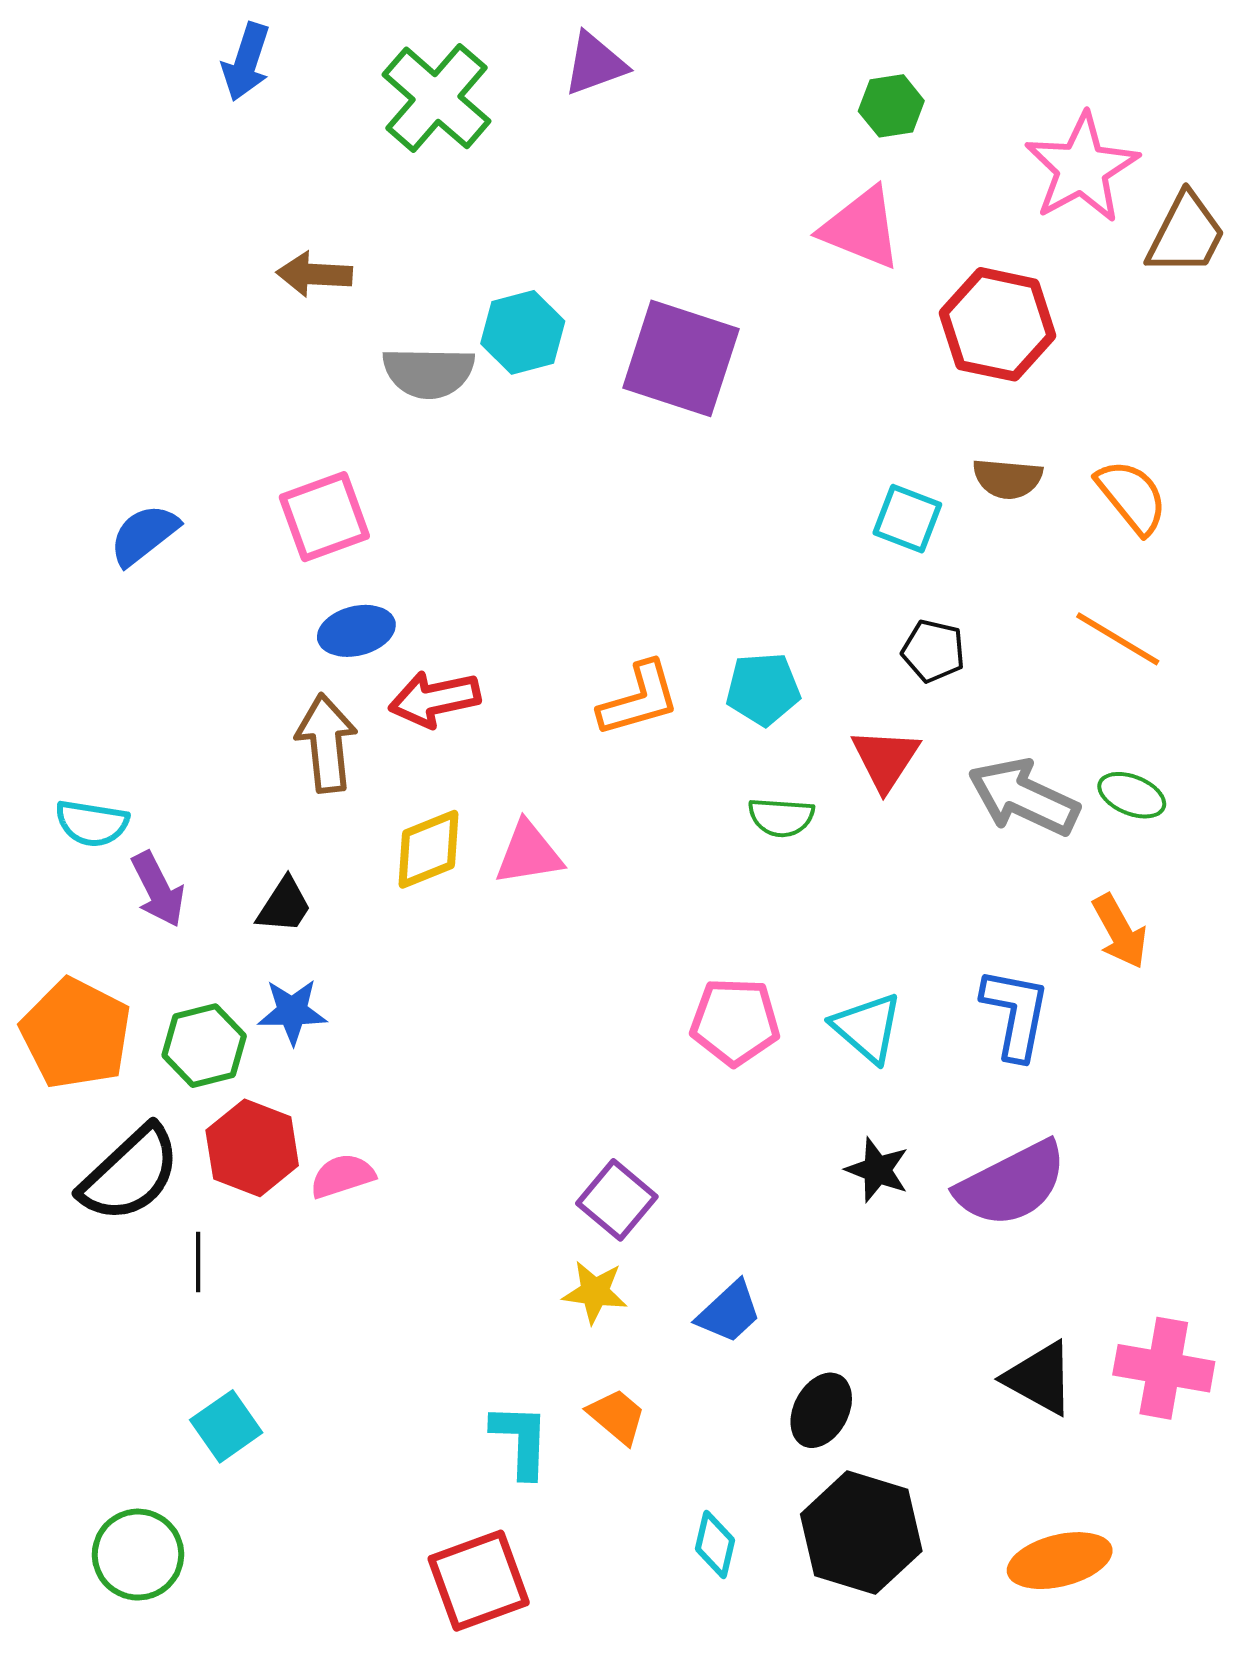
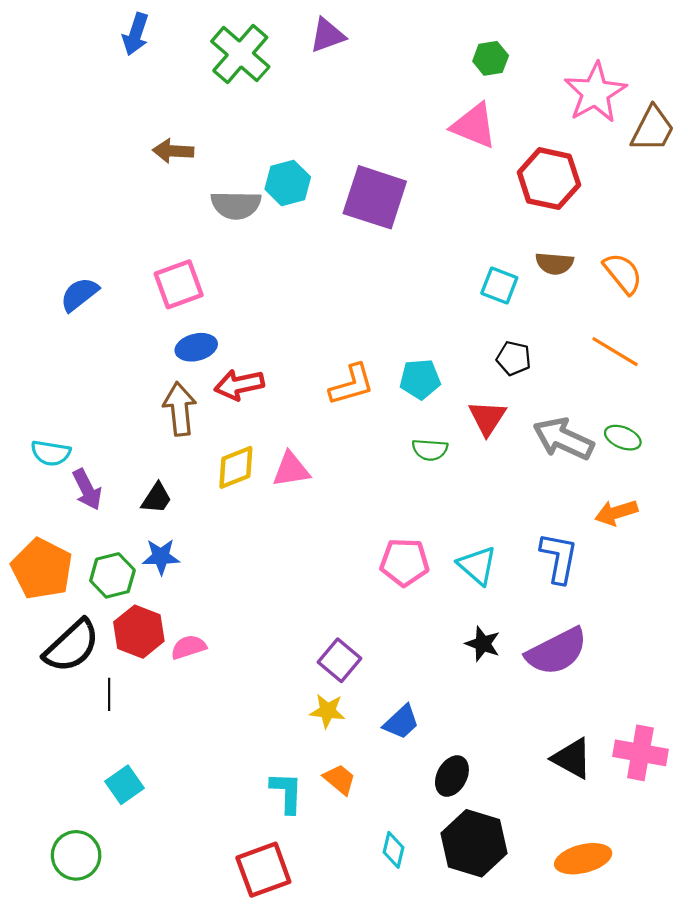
orange arrow: (1120, 931) -> (616, 513), turned 102

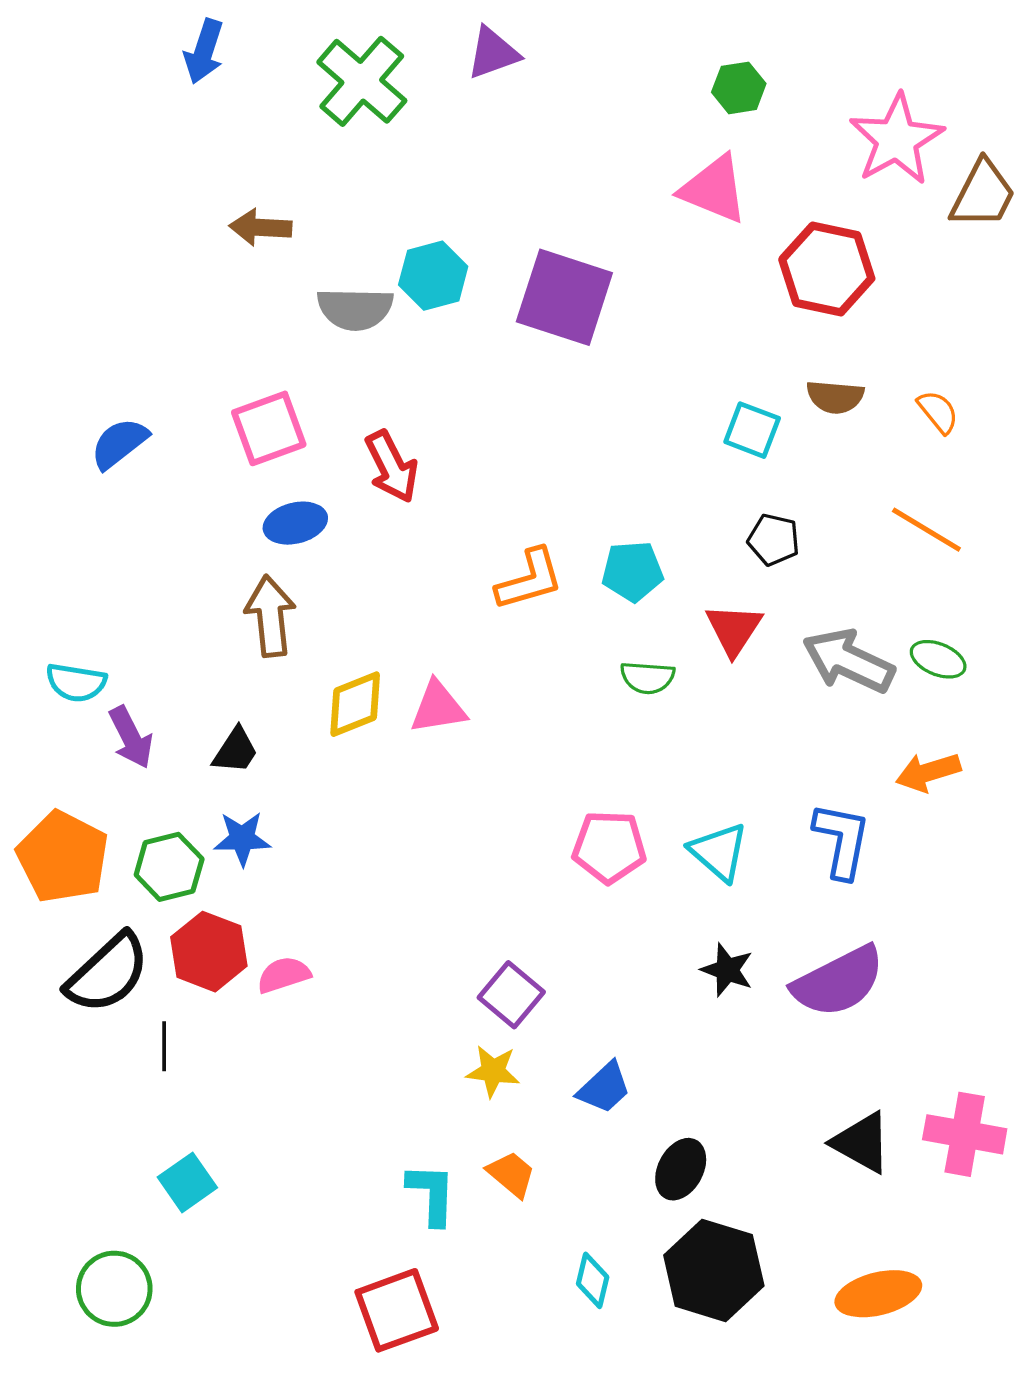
orange semicircle: (623, 273) -> (938, 412), size x0.7
red arrow: (239, 385) -> (392, 467), moved, turned -105

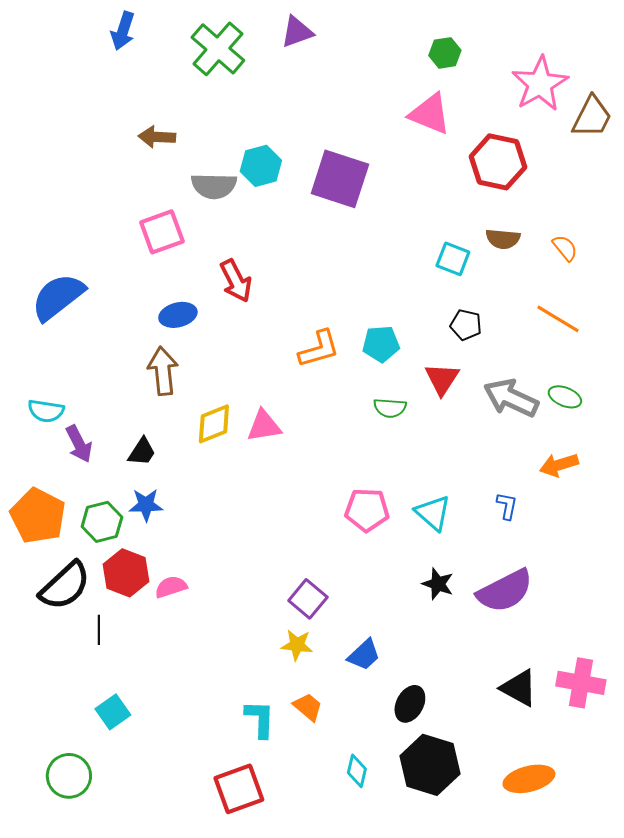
pink square: (269, 428) -> (162, 232), moved
blue semicircle: (119, 443) -> (58, 297), moved, size x1.5
blue L-shape: (842, 840) -> (507, 506), size x0.6

